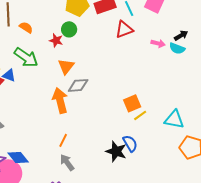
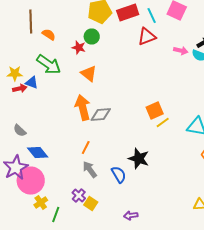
orange triangle: (66, 66) -> (89, 74), turned -30
gray diamond: (78, 85) -> (101, 114), moved
blue semicircle: (130, 143) -> (119, 174), moved
blue diamond: (18, 157) -> (38, 152), moved

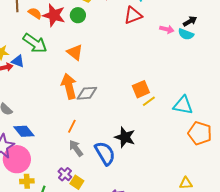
red star: (79, 48) -> (54, 15), moved, size x1.6
blue semicircle: (119, 174) -> (105, 153), size x1.4
yellow cross: (41, 202) -> (27, 181), turned 32

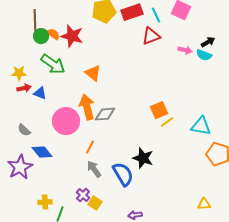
green circle: (78, 15) -> (41, 36), moved
blue triangle: (18, 61) -> (40, 93), moved
pink circle: (17, 159) -> (66, 121), moved

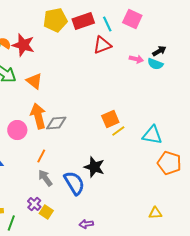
orange triangle: (93, 73) -> (34, 81), moved
pink circle: (66, 121) -> (17, 130), size x0.7

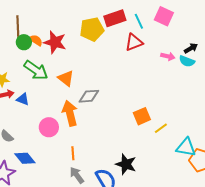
yellow pentagon: (55, 20) -> (92, 29), moved
gray diamond: (56, 123) -> (89, 96), moved
yellow line: (118, 131) -> (161, 128), moved
cyan triangle: (152, 135) -> (186, 147), moved
orange line: (41, 156) -> (73, 153), turned -32

